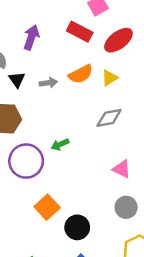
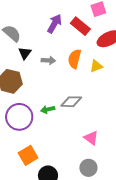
purple arrow: (31, 37) -> (54, 24), moved
orange semicircle: (81, 74) -> (75, 59), turned 120
gray diamond: (109, 118) -> (71, 102), moved

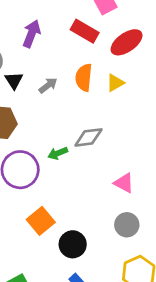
purple arrow: (54, 24) -> (32, 34), moved
gray arrow: (48, 60) -> (48, 85), turned -32

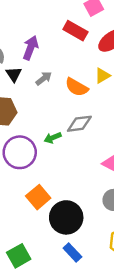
purple arrow: (32, 34) -> (31, 48), moved
orange semicircle: (84, 78) -> (77, 87), moved, turned -65
black circle: (73, 244) -> (66, 217), size x1.4

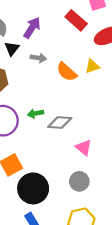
gray arrow: (44, 78) -> (38, 58), turned 35
gray diamond: (79, 124) -> (60, 123), moved

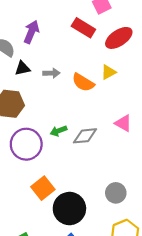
purple arrow: (32, 28) -> (31, 32), moved
black triangle: (12, 49) -> (22, 68), turned 49
pink triangle: (84, 148) -> (123, 123), moved

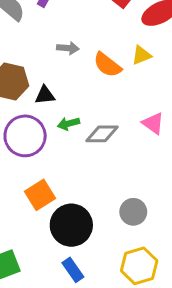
black triangle: (22, 68) -> (45, 95), moved

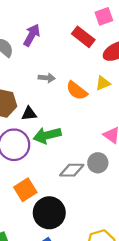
green arrow: (69, 124) -> (47, 135), size x1.6
gray diamond: (102, 134) -> (72, 170), moved
gray circle: (133, 212) -> (98, 163), moved

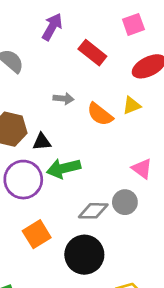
purple arrow: (32, 35) -> (52, 27), moved
red rectangle: (83, 37) -> (92, 53), moved
black circle: (49, 213) -> (84, 255), moved

